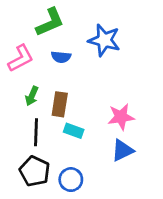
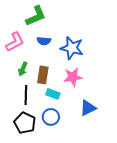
blue star: (104, 40) -> (72, 48), moved
pink star: (121, 117) -> (73, 77), moved
blue circle: (71, 180) -> (51, 117), moved

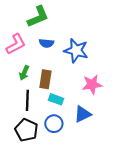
pink star: (73, 77) -> (92, 84), moved
blue triangle: (88, 108) -> (83, 114), moved

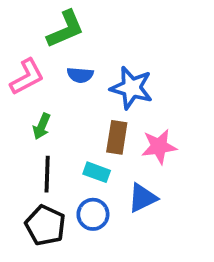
brown rectangle: (45, 79) -> (117, 137), moved

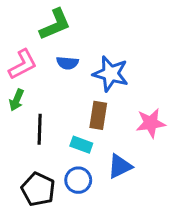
green arrow: (42, 126) -> (17, 100), moved
pink star: (159, 147) -> (151, 123), moved
black line: (47, 174) -> (40, 129), moved

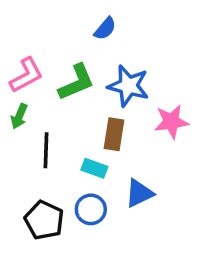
green L-shape: (55, 24) -> (76, 82), moved
blue semicircle: (67, 63) -> (105, 29), moved, turned -55
pink star: (151, 123) -> (171, 122), moved

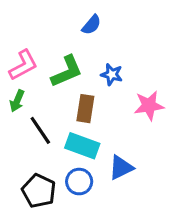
blue star: (128, 86) -> (112, 74), size x0.6
brown rectangle: (114, 134) -> (85, 109), moved
black line: (46, 150) -> (40, 130), turned -36
cyan rectangle: (94, 168) -> (82, 146), size x1.5

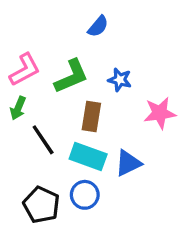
blue triangle: (121, 168) -> (128, 163), moved

